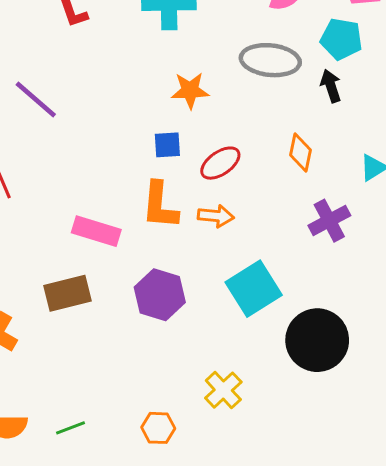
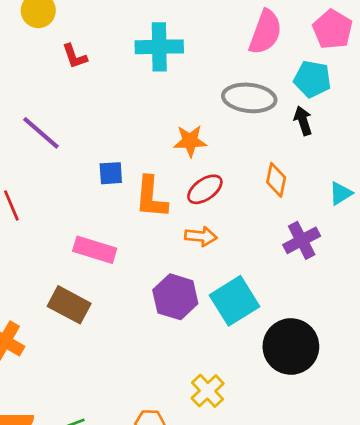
orange star: (190, 90) -> (190, 141), moved
blue square: (167, 145) -> (111, 173), moved
orange L-shape: (160, 205) -> (151, 197), moved
brown rectangle: (67, 293) -> (69, 305), turned 42
purple hexagon: (160, 295) -> (175, 297), moved

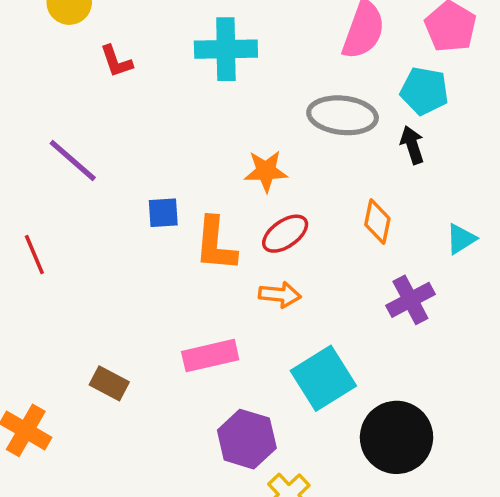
pink rectangle: (95, 250) -> (210, 356), moved, turned -30
purple hexagon: (175, 297) -> (247, 439), moved
brown rectangle: (69, 305) -> (109, 383), size x0.7

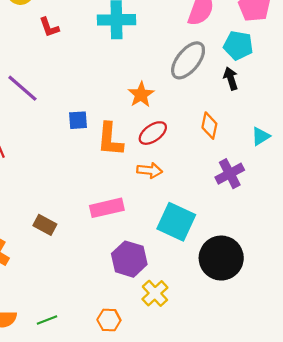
gray ellipse: (343, 115) -> (188, 60), turned -57
orange star: (266, 171) -> (141, 95), turned -30
cyan square: (323, 378) -> (176, 222), turned -33

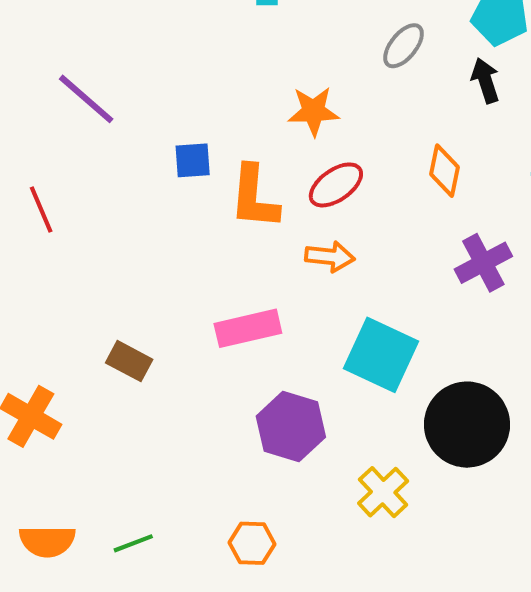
gray ellipse: (188, 60) -> (404, 46), size x0.6
orange star: (141, 95) -> (313, 111), turned 30
yellow cross: (155, 293) -> (383, 492), moved

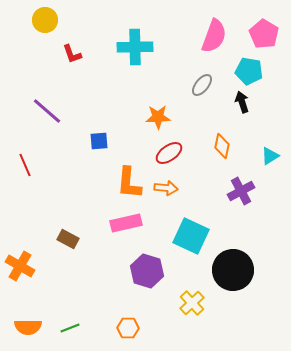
orange L-shape: (254, 197) -> (129, 183), moved

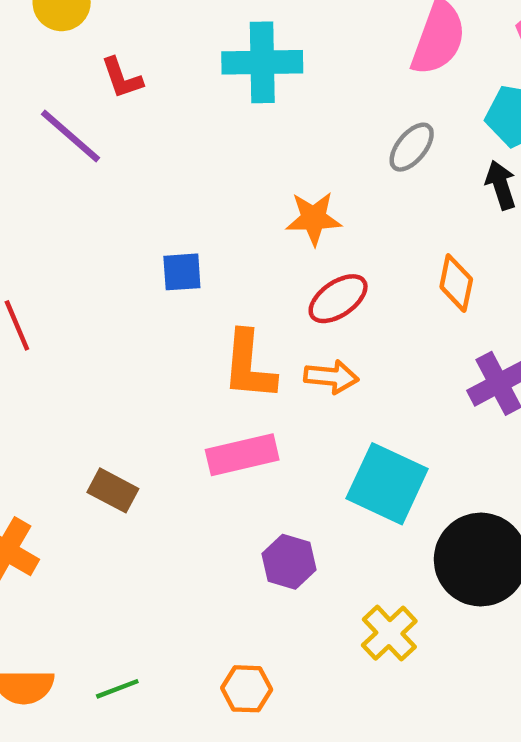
purple line: (47, 111) -> (71, 136), moved
purple hexagon: (147, 271) -> (289, 562), size x0.7

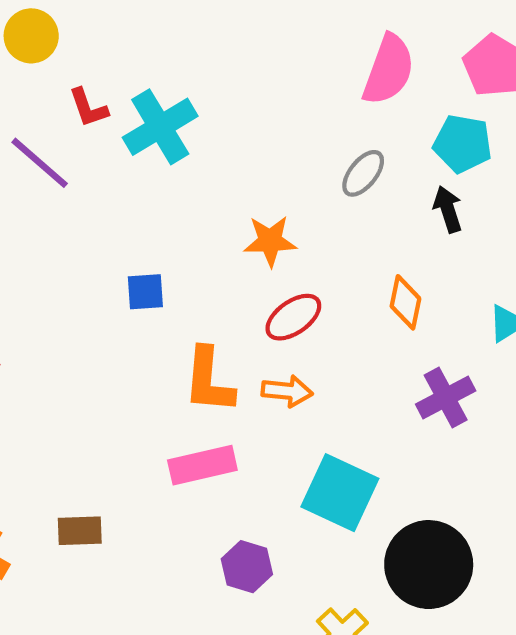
cyan cross: (262, 62) -> (160, 127), moved, turned -30
brown rectangle: (113, 490) -> (80, 531), moved, turned -30

